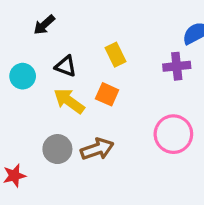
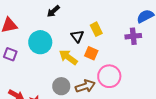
black triangle: (66, 66) -> (77, 36), moved, turned 32
cyan circle: (23, 76) -> (40, 42), size x1.5
pink circle: (173, 134) -> (109, 76), moved

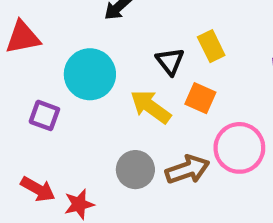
purple square: (10, 54) -> (44, 115), moved

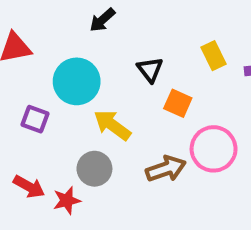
yellow rectangle: (211, 46) -> (214, 56), moved
yellow arrow: (151, 107) -> (112, 125), moved
gray circle: (135, 170) -> (94, 169), moved

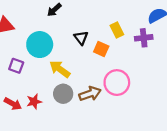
orange square: (178, 103) -> (101, 49), moved
gray circle: (94, 169) -> (63, 94), moved
red star: (67, 200) -> (34, 102), moved

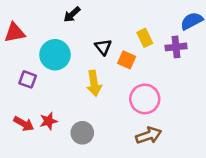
yellow arrow: (60, 69) -> (94, 83), moved, turned -135
gray circle: (63, 94) -> (82, 133), moved
brown arrow: (90, 94) -> (149, 135), moved

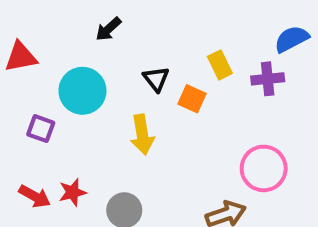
pink circle: (145, 99) -> (264, 168), moved

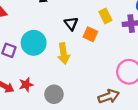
cyan circle: (82, 91) -> (34, 43), moved

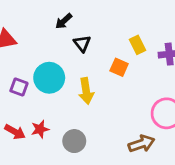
black triangle: (71, 24) -> (82, 43), moved

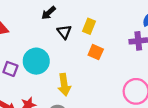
yellow rectangle: (138, 45) -> (89, 26), moved, turned 48
yellow arrow: (86, 91) -> (64, 85), moved

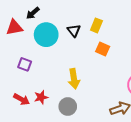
black arrow: (49, 13) -> (33, 13), moved
cyan circle: (36, 61) -> (46, 35), moved

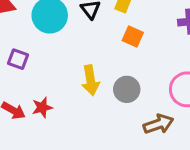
gray circle: (68, 107) -> (127, 89), moved

